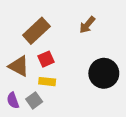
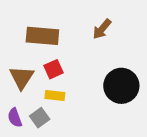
brown rectangle: (36, 31) -> (42, 36), turned 48
brown triangle: (19, 66) -> (22, 77), turned 35

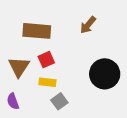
gray square: (40, 118) -> (59, 101), moved

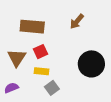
purple semicircle: (13, 101) -> (11, 88), turned 88

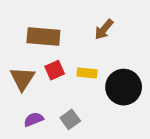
yellow rectangle: (42, 71) -> (87, 73), moved
purple semicircle: (11, 88) -> (34, 119), moved

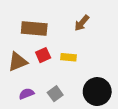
brown triangle: (22, 79) -> (18, 62), turned 35
black circle: (124, 87) -> (97, 92), moved

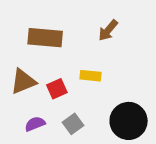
red square: (43, 55) -> (57, 89), moved

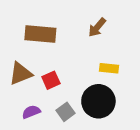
yellow rectangle: (91, 76) -> (109, 68), moved
black circle: (129, 121) -> (98, 101), moved

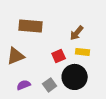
brown arrow: (97, 27) -> (77, 33), moved
red square: (51, 80) -> (59, 56), moved

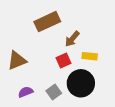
brown rectangle: (31, 26) -> (47, 22), moved, turned -30
brown arrow: (77, 33) -> (72, 39), moved

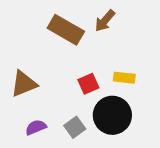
brown rectangle: (47, 22) -> (66, 30), turned 55
brown arrow: (72, 39) -> (105, 21), moved

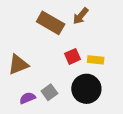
red square: (88, 84) -> (73, 56), moved
gray square: (75, 127) -> (49, 92), moved

